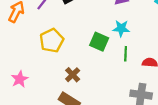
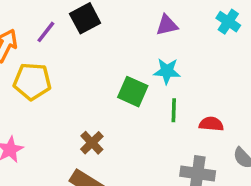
yellow pentagon: (52, 40) -> (32, 81), moved, turned 30

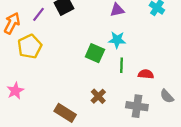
yellow pentagon: (32, 81) -> (30, 46), turned -30
brown cross: (92, 143) -> (98, 96), moved

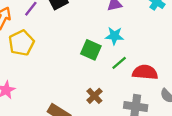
green line: (122, 65) -> (119, 63), turned 48
red semicircle: (146, 74) -> (145, 72), size x1.5

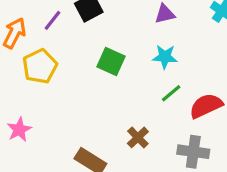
green square: (91, 50) -> (111, 62), moved
red semicircle: (145, 72) -> (206, 106), turned -30

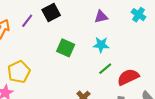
yellow pentagon: (40, 66) -> (19, 72), moved

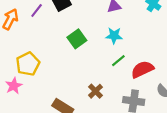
green square: (66, 48) -> (77, 39), turned 30

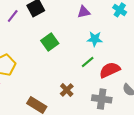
cyan star: (114, 36) -> (95, 39), moved

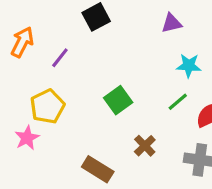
purple line: (13, 16) -> (60, 58), moved
green square: (50, 42) -> (118, 100), moved

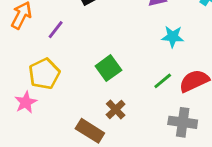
green line: (178, 102) -> (163, 81), moved
brown cross: (145, 146) -> (116, 109), moved

